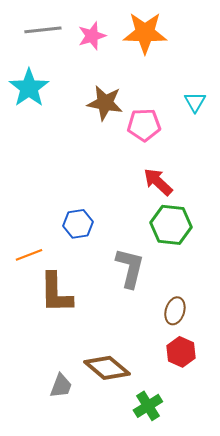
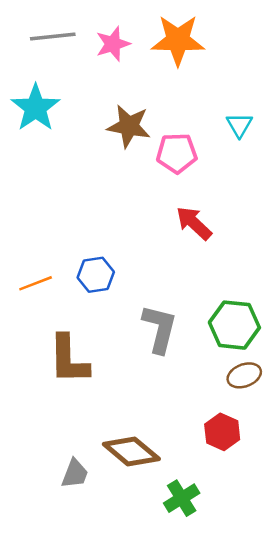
green hexagon: (171, 225) -> (234, 325), moved
orange line: (29, 255) -> (36, 283), moved
brown ellipse: (175, 311) -> (244, 375), moved, turned 52

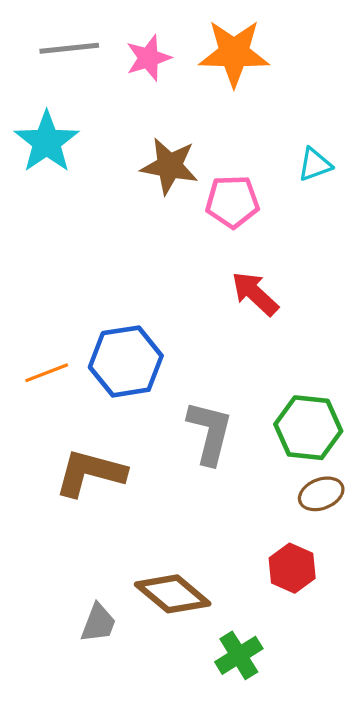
cyan triangle: (239, 125) -> (315, 164), turned 40
blue hexagon: (96, 275) -> (126, 361), size x1.5
brown L-shape: (69, 359) -> (90, 473), turned 106

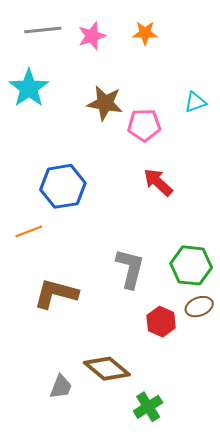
orange star: (234, 53) -> (145, 33), size x0.6
blue hexagon: (126, 361) -> (63, 186), moved
red hexagon: (292, 568) -> (161, 322), moved

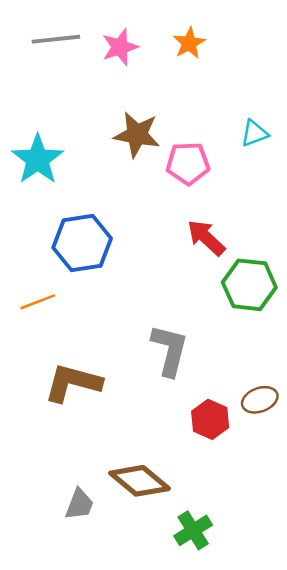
orange star: (145, 33) -> (189, 43), turned -30
cyan star: (29, 88) -> (38, 159), moved
green hexagon: (191, 265) -> (249, 285), moved

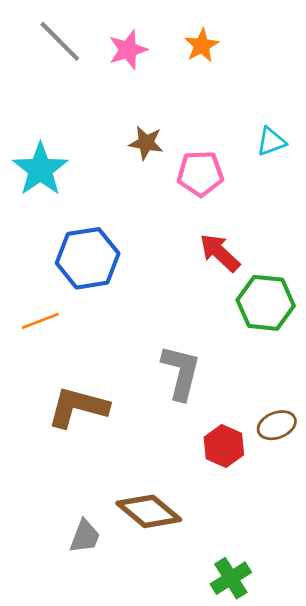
gray line: (56, 39) -> (60, 41), turned 51
brown star: (137, 135) -> (146, 143), size x0.7
green cross: (193, 530) -> (231, 578), moved

